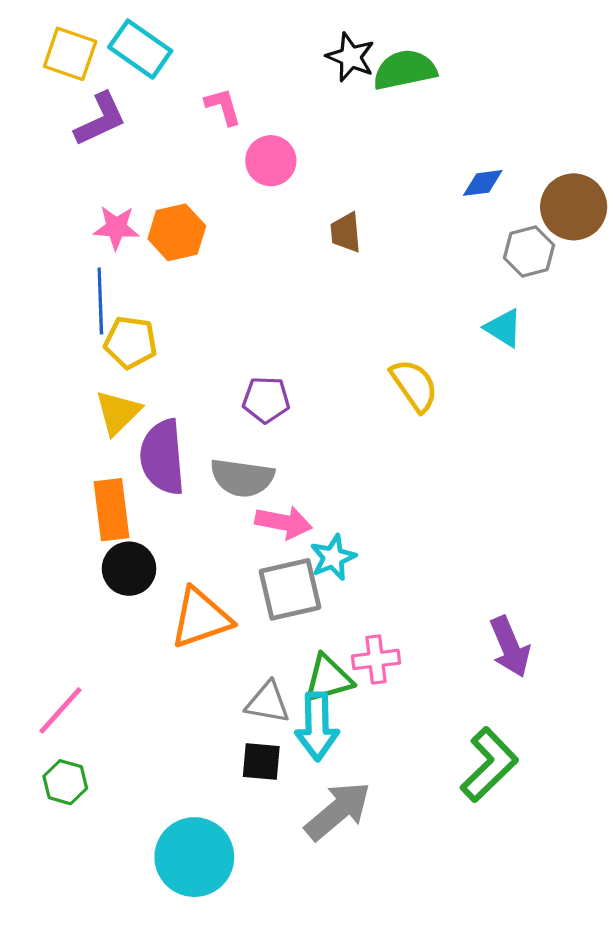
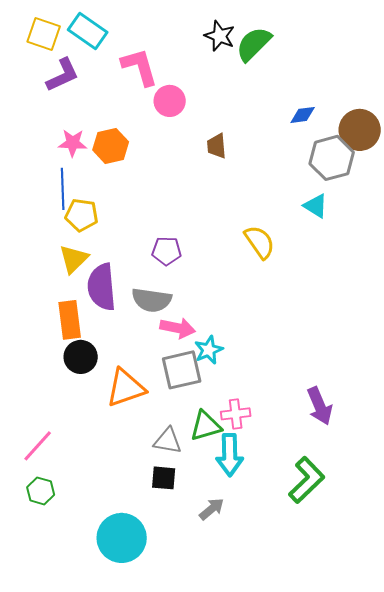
green semicircle: (405, 70) -> (254, 44), turned -33
pink L-shape: (223, 106) -> (140, 67), size x1.6
gray hexagon: (529, 252) -> (332, 158), size x1.4
cyan arrow: (317, 726) -> (230, 455), moved
gray arrow: (338, 811) -> (212, 509), size x0.6

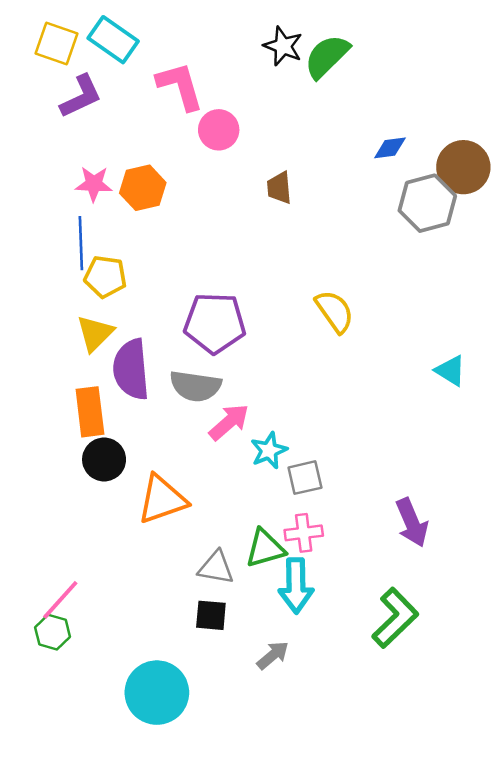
cyan triangle: (316, 206) -> (450, 371), moved
purple pentagon: (167, 251) -> (215, 323), size x1.6
pink arrow: (178, 328) -> (229, 422), turned -52
gray square: (182, 370) -> (305, 478), moved, size x0.7
pink line: (38, 446) -> (60, 600), moved

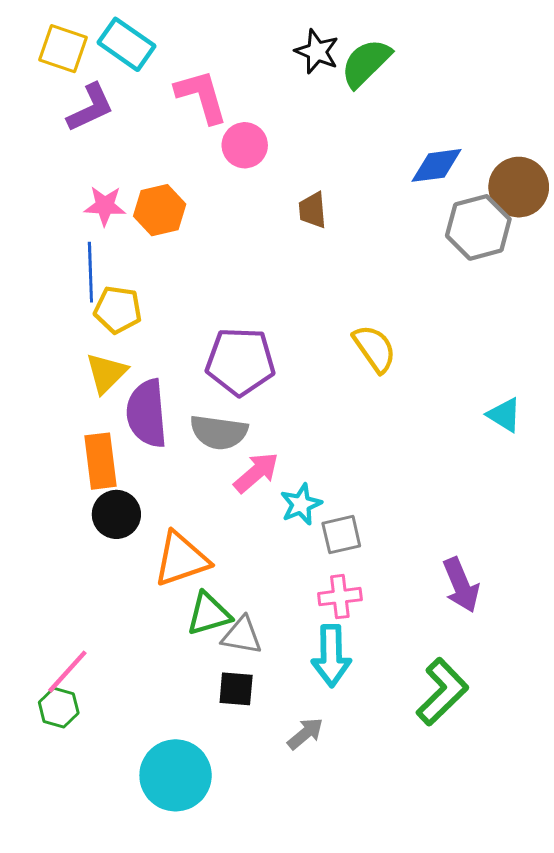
blue diamond: (390, 148) -> (437, 165), size x1.4
green triangle: (265, 548) -> (209, 614), moved

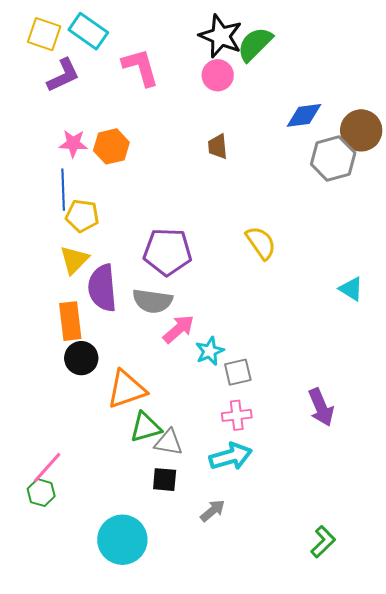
black star: (317, 52) -> (221, 36), size x1.4
pink circle: (245, 145) -> (218, 75), moved
cyan arrow: (331, 656) -> (231, 456), turned -105
green L-shape: (442, 692) -> (323, 542), moved, size x0.7

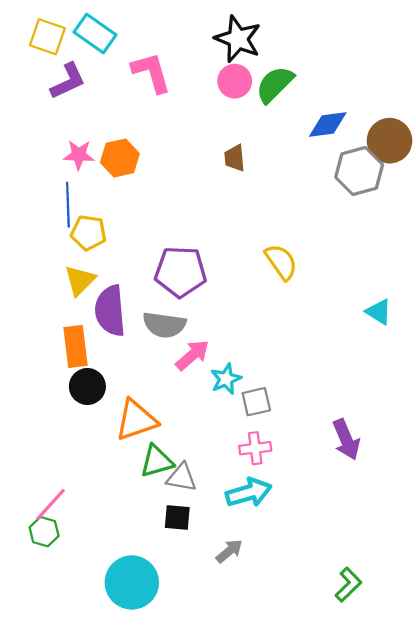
green semicircle: (255, 44) -> (275, 84), moved

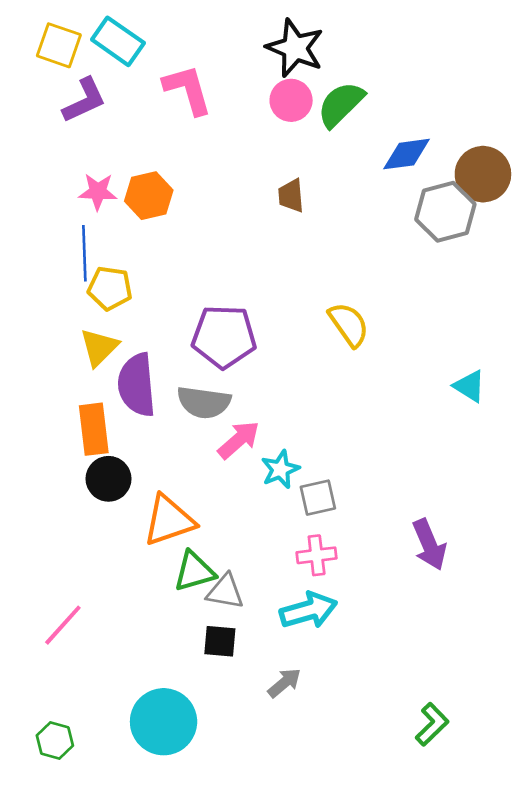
green hexagon: (44, 532) -> (55, 741), moved

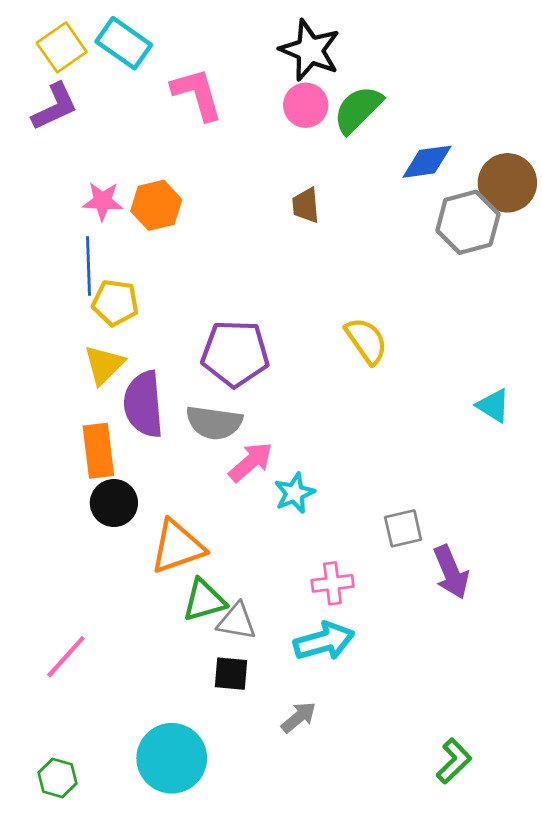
yellow square: (59, 45) -> (62, 47), turned 36
purple L-shape: (84, 100) -> (55, 107), moved
gray square: (318, 498) -> (403, 528), moved

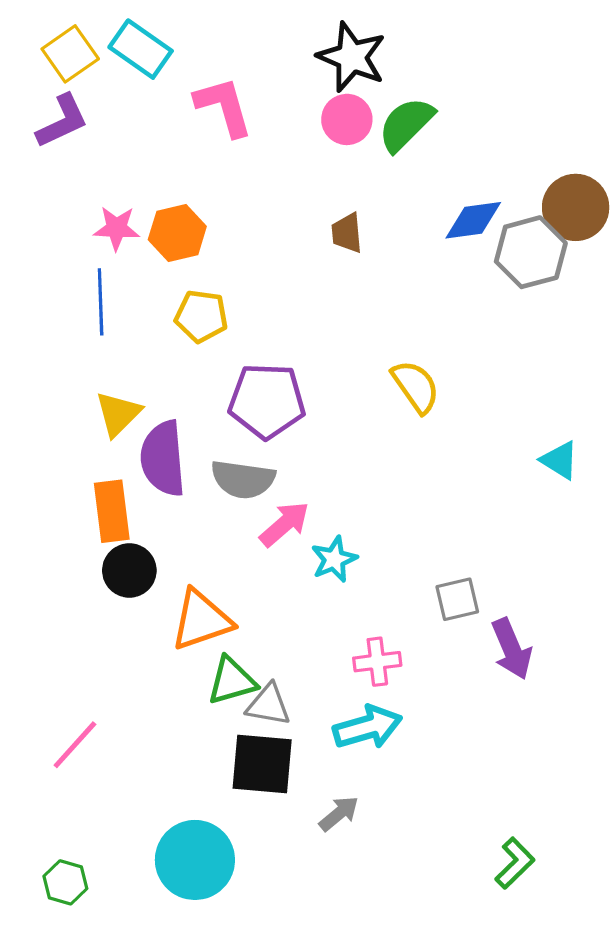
blue diamond: (427, 162) -> (473, 220), moved
yellow pentagon: (115, 303) -> (201, 316), moved
black square: (231, 674) -> (262, 764), size x1.6

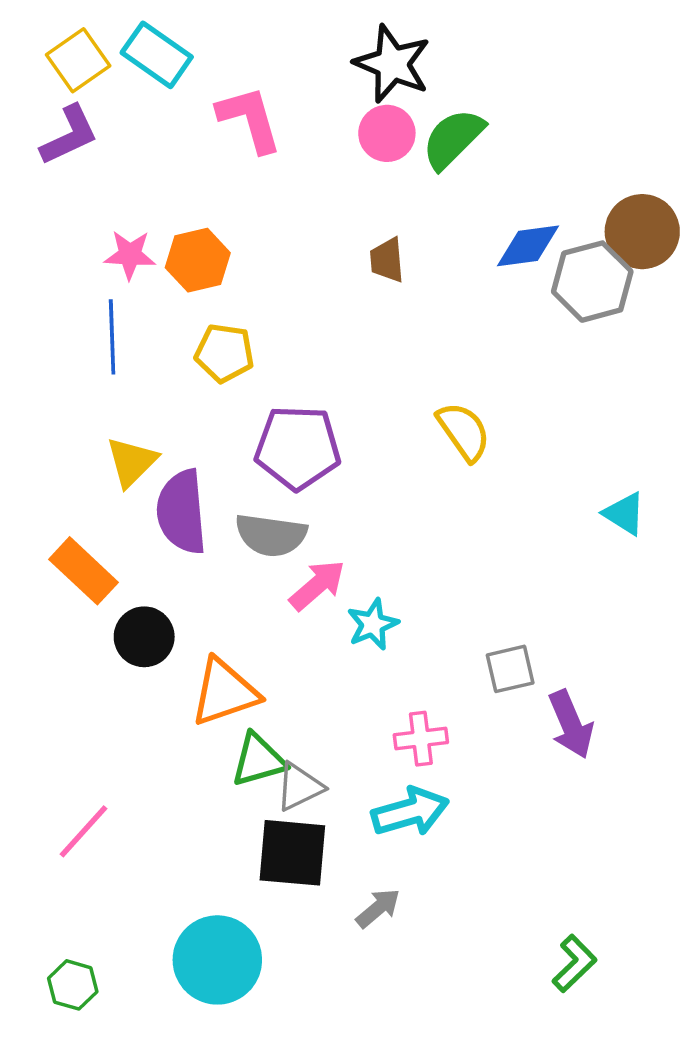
orange rectangle: (112, 511) -> (83, 571), moved, turned -40
gray triangle: (269, 705) -> (299, 787), turned -36

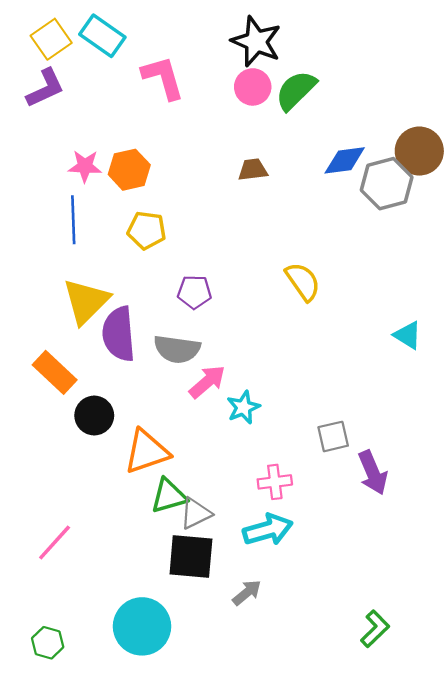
brown trapezoid: (387, 260) -> (253, 170), turned 88
purple pentagon: (298, 448) -> (194, 292), size x0.6
yellow triangle: (132, 462) -> (86, 301), size x1.4

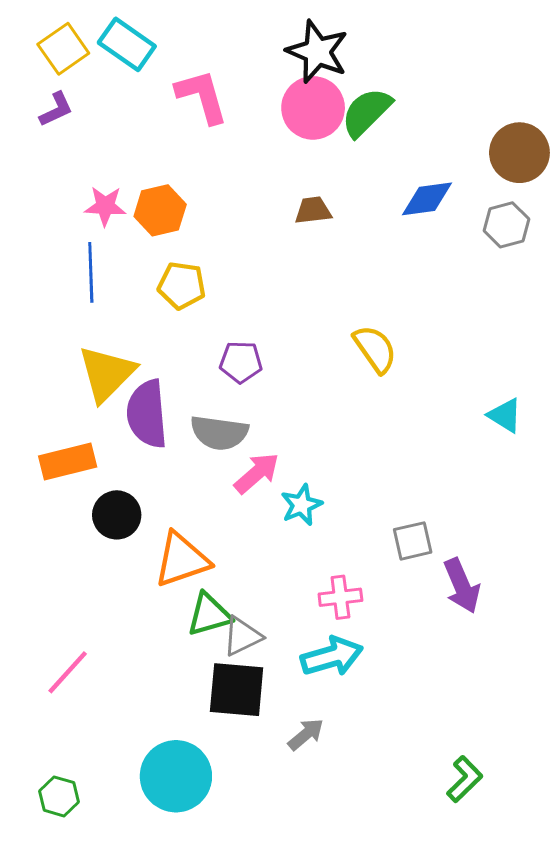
pink circle: (253, 87) -> (313, 108), size x1.4
purple L-shape: (45, 88) -> (56, 109), size x0.7
brown circle: (419, 151) -> (519, 153), moved
gray hexagon: (387, 184) -> (506, 225), moved, size x0.7
orange rectangle: (55, 372) -> (68, 462), turned -57

